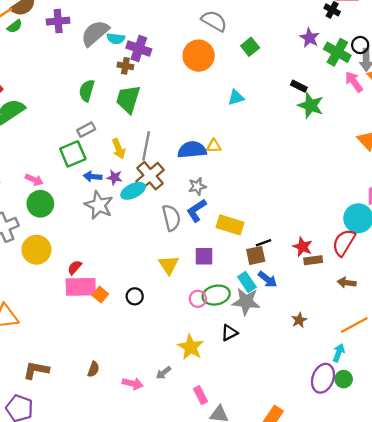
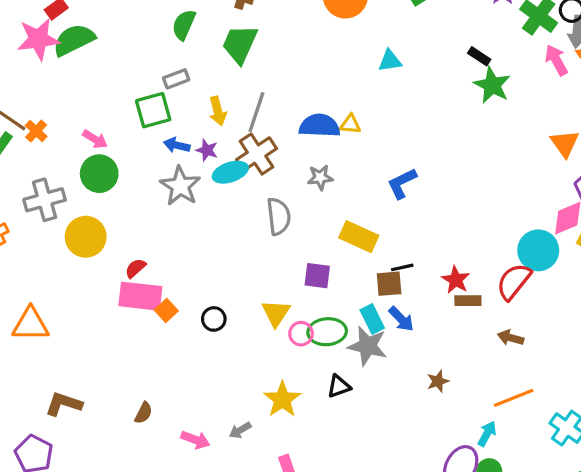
blue L-shape: (196, 210) -> (402, 183), moved
yellow triangle: (169, 265) -> (276, 313), moved

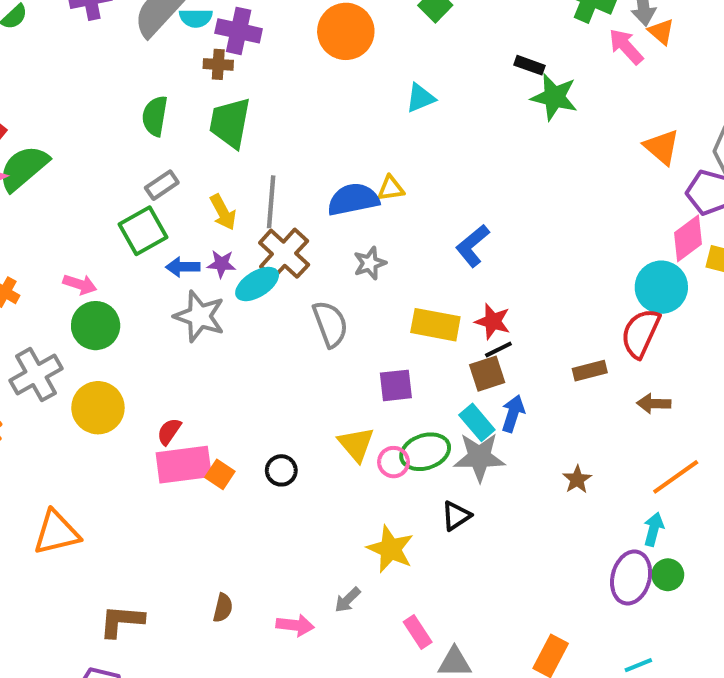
red star: (456, 280) -> (493, 321), moved
blue arrow: (401, 319) -> (513, 414), turned -104

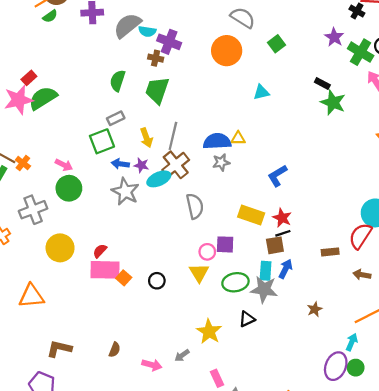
gray star: (370, 263) -> (221, 162), moved
yellow circle: (98, 408) -> (60, 248), moved
cyan rectangle: (477, 422) -> (266, 271), turned 36
pink circle: (394, 462) -> (207, 252), moved

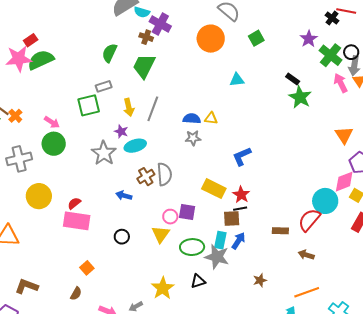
blue semicircle: (217, 141) -> (192, 119), size x0.7
blue arrow: (120, 164) -> (124, 196), moved
brown cross: (176, 165) -> (146, 177), moved, size x0.7
orange square: (124, 278) -> (87, 268), moved

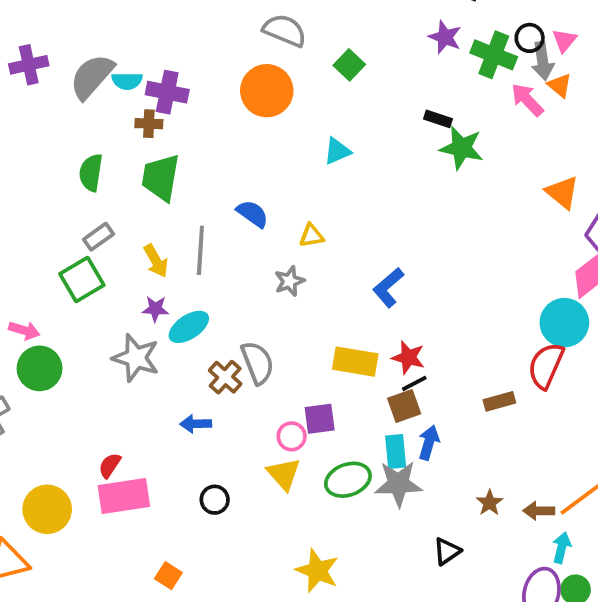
blue semicircle: (192, 119) -> (253, 214), moved, turned 48
yellow circle: (39, 196) -> (47, 509), moved
brown arrow: (306, 255) -> (539, 511), moved
black triangle: (198, 281) -> (447, 551), moved

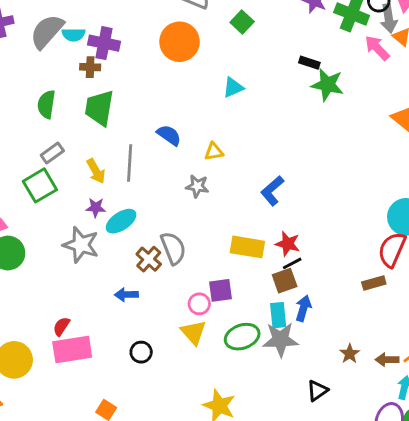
gray star: (289, 281) -> (197, 186), turned 30
brown rectangle: (499, 401) -> (374, 283), moved

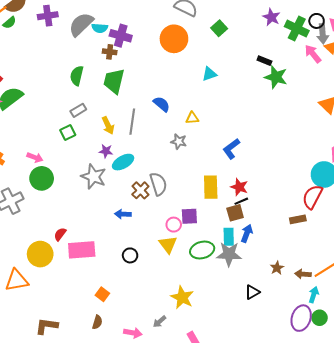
green square: (40, 185) -> (68, 133), size x0.7
yellow rectangle: (247, 247) -> (211, 187), turned 75
red semicircle: (61, 326) -> (60, 234), moved

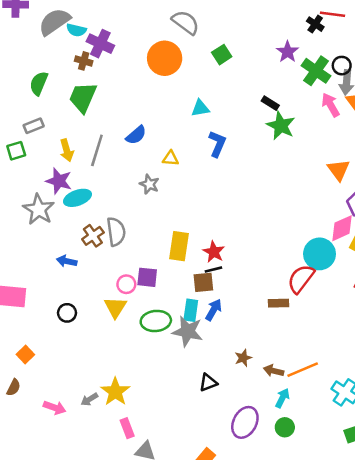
blue semicircle: (162, 104) -> (136, 135), turned 90
blue L-shape: (231, 149) -> (217, 144), moved, turned 140
purple star: (106, 151) -> (59, 181), size x1.5
yellow star: (182, 297) -> (115, 392), moved
purple ellipse: (301, 318) -> (245, 422), moved

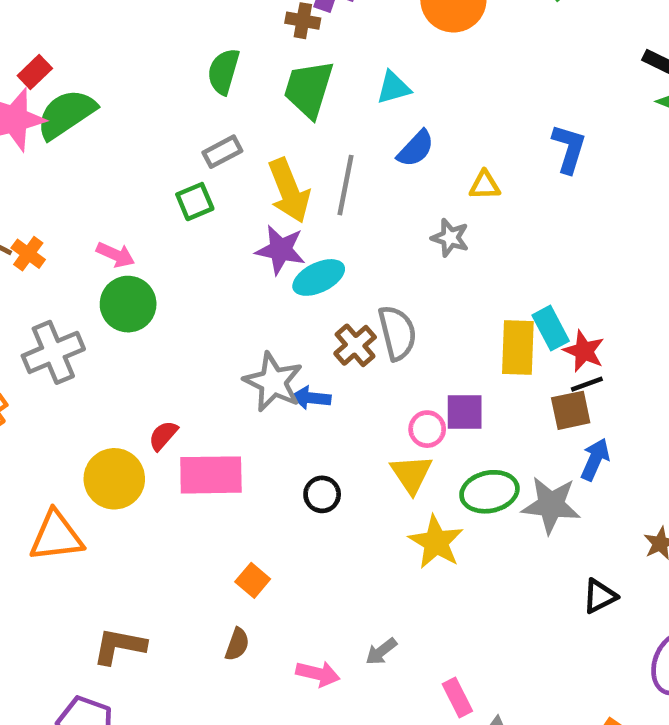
cyan triangle: (200, 108) -> (394, 88), moved
yellow arrow: (67, 150) -> (289, 191), size x1.5
gray star: (39, 209) -> (273, 382), moved
cyan rectangle: (191, 310) -> (551, 328), moved, turned -30
yellow star: (115, 392) -> (436, 542), moved

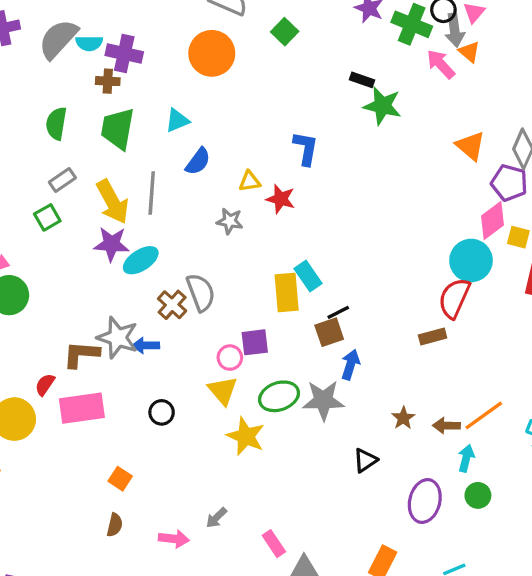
red star: (584, 351) -> (281, 199), moved
brown L-shape: (119, 646) -> (81, 354), moved

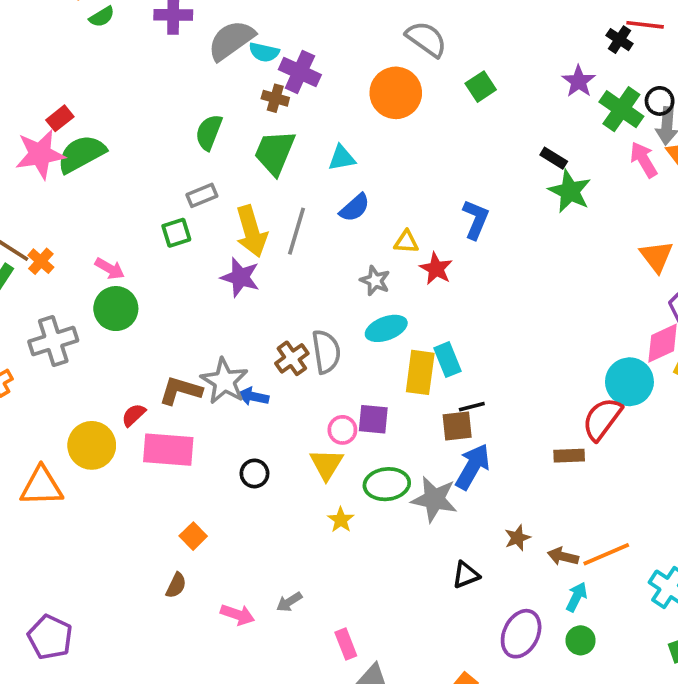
cyan ellipse: (141, 260) -> (386, 328), moved
blue arrow: (350, 365) -> (473, 467), size x1.4
yellow star: (246, 436) -> (341, 520), size x0.6

